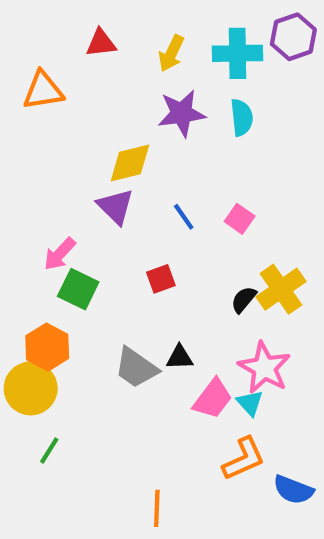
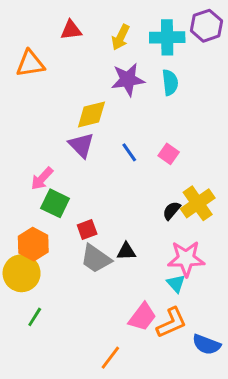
red square: (161, 279) -> (87, 230), moved
pink star: (264, 368) -> (186, 259), turned -30
pink trapezoid: (213, 399) -> (142, 317), moved
orange line: (157, 508) -> (110, 358), turned 35

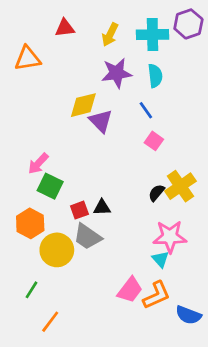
purple triangle: (81, 145) -> (101, 121), moved
blue line: (129, 152) -> (146, 110), moved
black triangle: (126, 251) -> (102, 207), moved
yellow circle: (22, 273) -> (57, 250), moved
orange line: (110, 358) -> (50, 322), moved

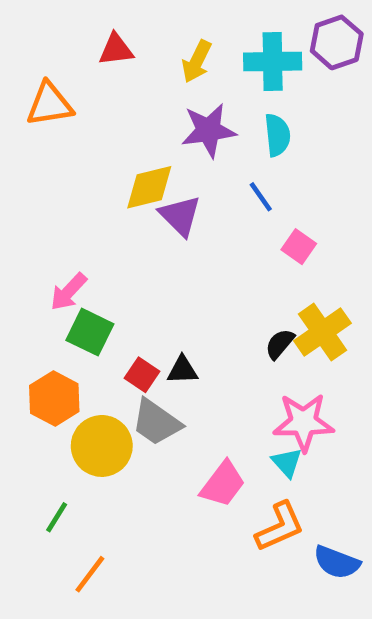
pink square: (154, 141) -> (299, 247), moved
red square: (79, 210) -> (142, 375), turned -36
pink trapezoid: (130, 290) -> (223, 484), moved

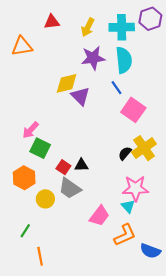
cyan semicircle: (277, 135) -> (124, 60), size x1.4
pink square: (299, 247) -> (133, 110), size x1.6
yellow circle: (102, 446) -> (45, 199), size x0.7
orange line: (90, 574) -> (40, 256), turned -48

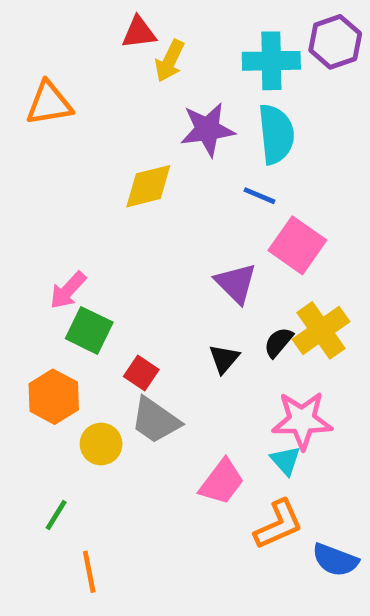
red triangle: (52, 22) -> (139, 32), moved
yellow arrow: (88, 27) -> (170, 61), moved
blue line: (116, 88) -> (260, 196), turned -32
purple triangle: (80, 96) -> (236, 283), moved
black triangle: (81, 165) -> (224, 359), moved, turned -48

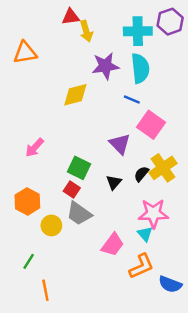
yellow arrow: (170, 61) -> (86, 31), turned -42
green square: (89, 330) -> (79, 168), moved

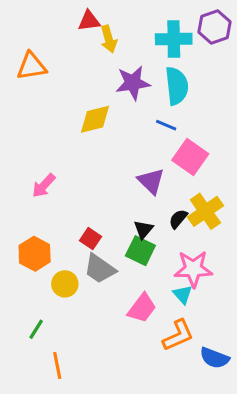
green square: (79, 168) -> (140, 251), moved

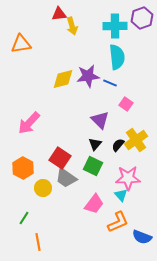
purple star: (133, 83) -> (88, 76), moved
pink square: (190, 157) -> (126, 104), size x0.6
pink arrow: (44, 186) -> (29, 123), size x1.4
black triangle: (143, 229) -> (95, 144), moved
red square: (91, 239) -> (60, 158), size x1.5

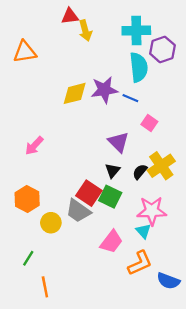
purple hexagon: (142, 18) -> (162, 49), moved
pink arrow: (29, 123) -> (34, 146), size x0.7
red square: (60, 158) -> (89, 193), moved

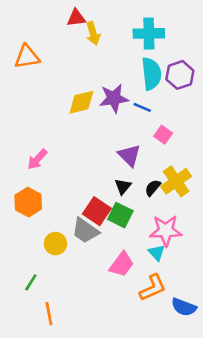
purple hexagon: (162, 49) -> (180, 75), moved
orange hexagon: (27, 199) -> (28, 202), moved

